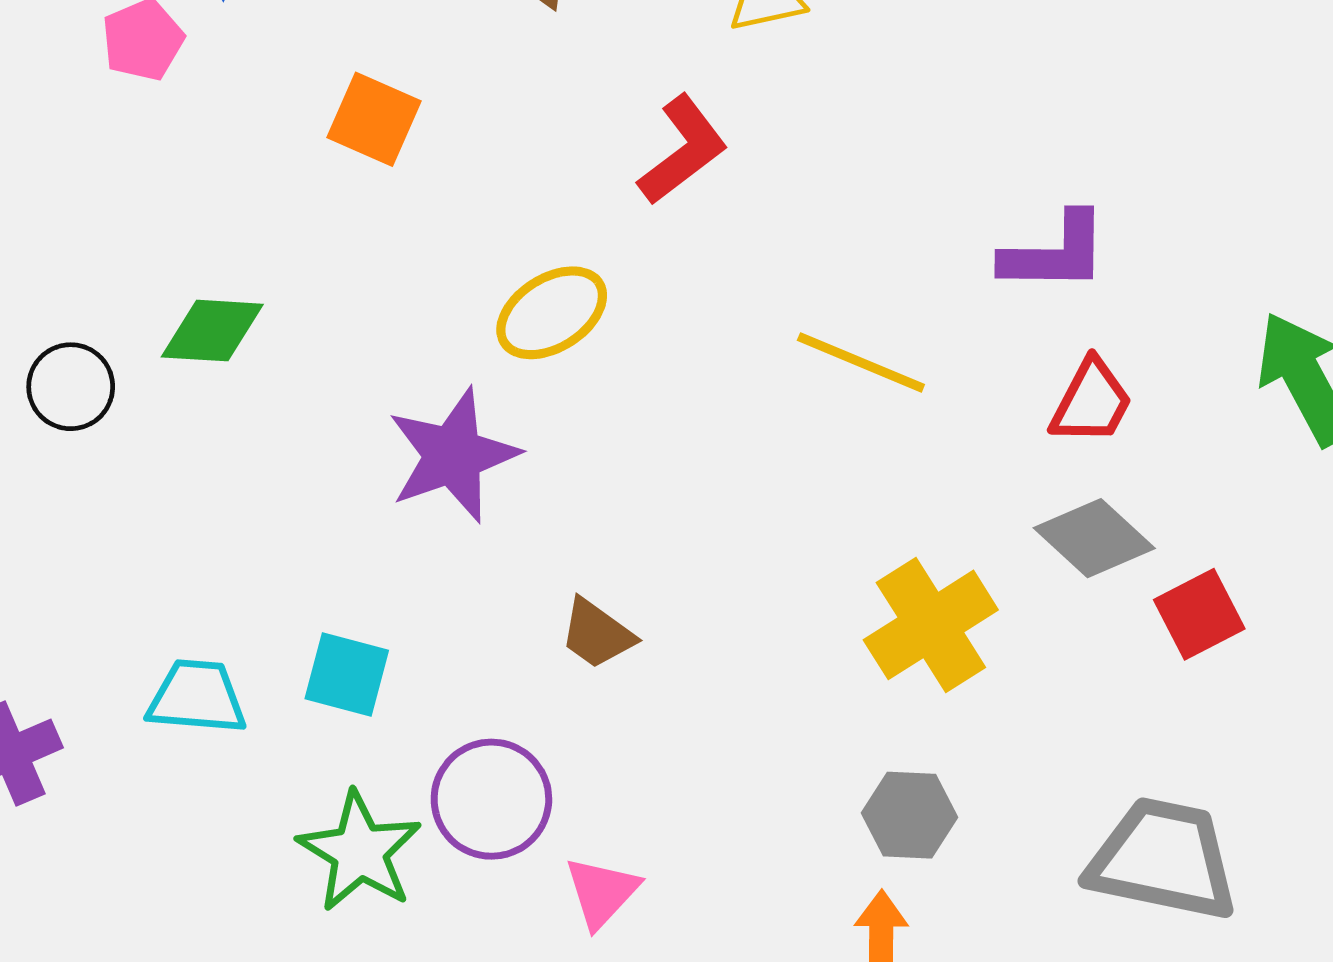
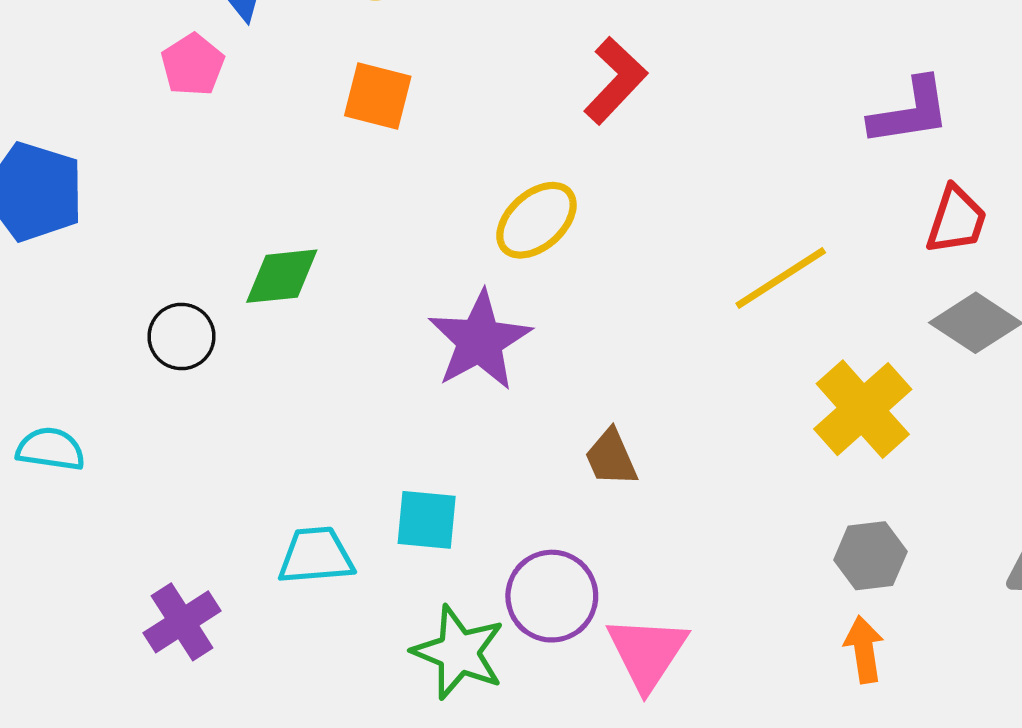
yellow line: (861, 362) -> (781, 278), moved, turned -46
brown trapezoid: (597, 634) -> (611, 458), turned 40
pink triangle: (602, 892) -> (647, 653), size x1.4

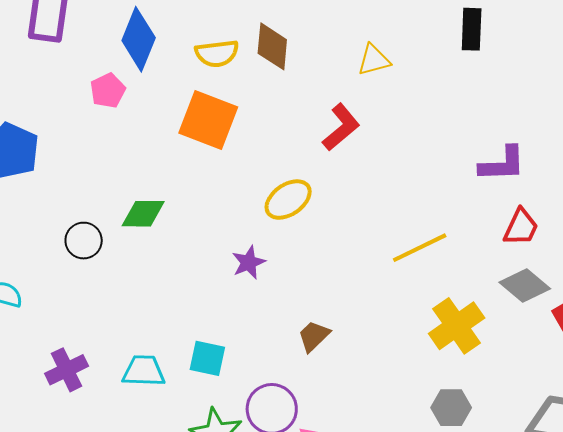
orange square: (378, 96) -> (208, 120), size x1.5
purple star: (480, 341) -> (249, 262), size x0.6
brown trapezoid: (611, 458) -> (314, 336), turned 63
purple cross: (182, 622) -> (67, 370), moved

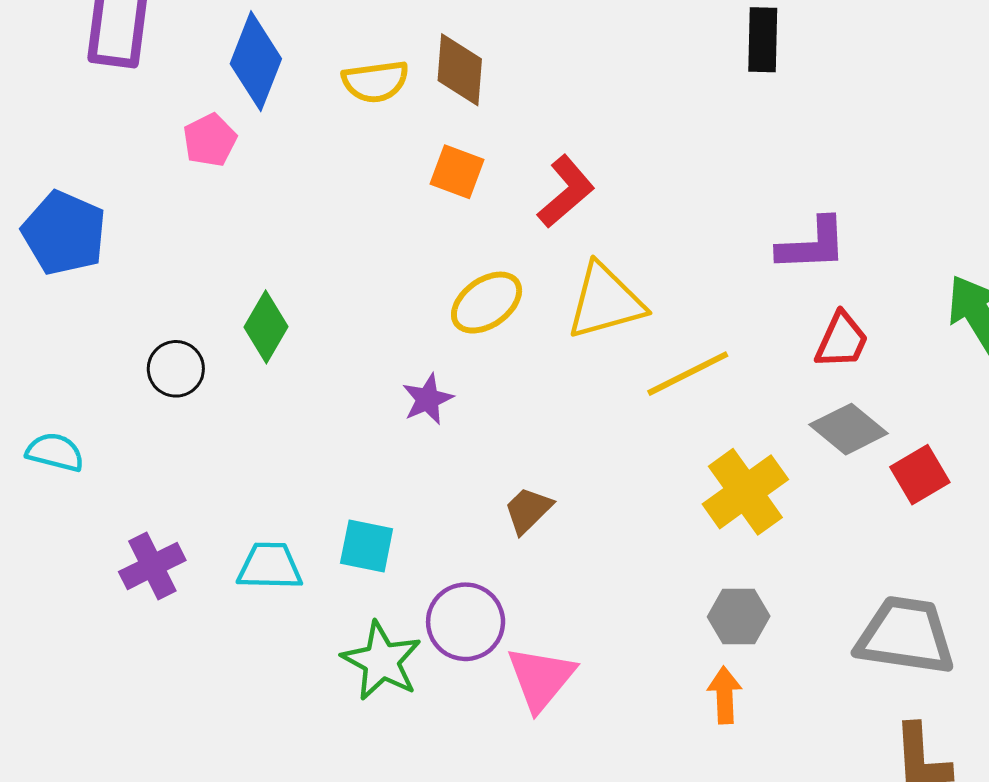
yellow triangle: (374, 60) -> (605, 301), moved, size x1.6
orange square: (208, 120) -> (457, 172), moved, size x0.6
green diamond: (143, 214) -> (266, 327), turned -60

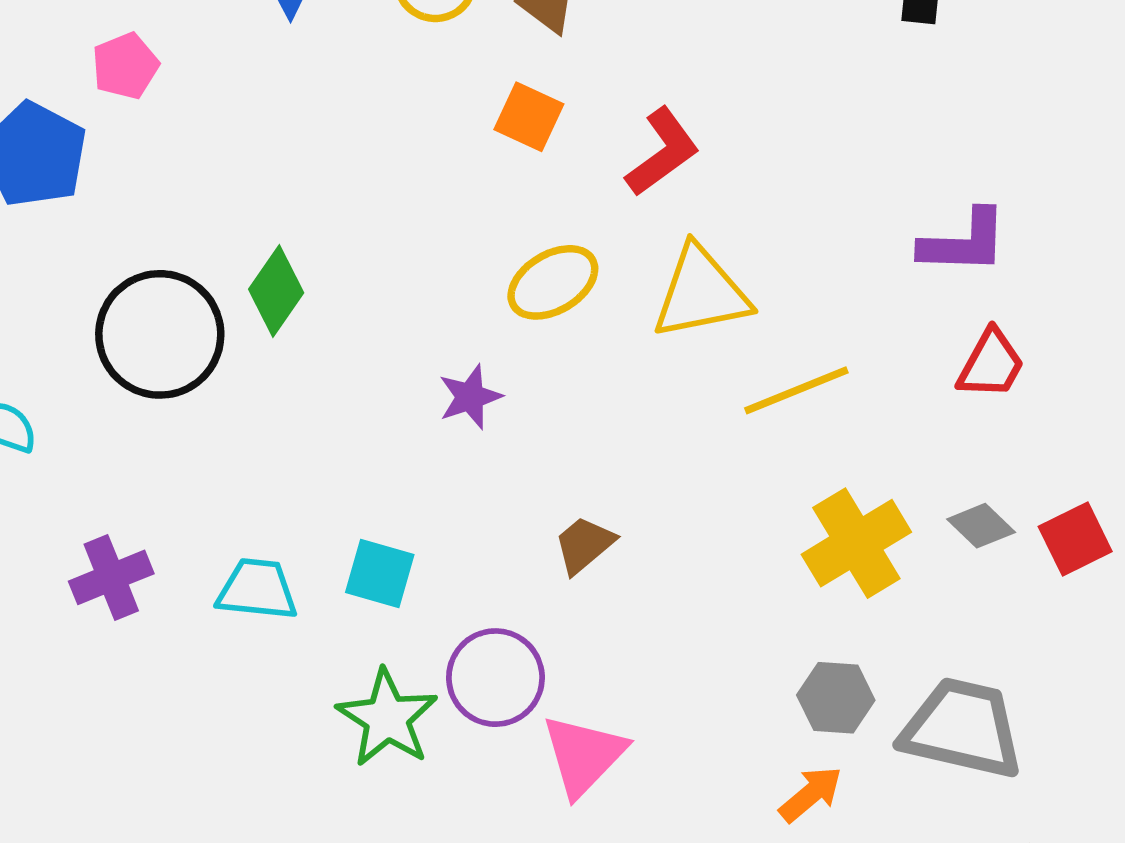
pink pentagon: (210, 140) -> (125, 66), moved
black circle: (176, 369) -> (160, 334), size x1.8
gray diamond: (849, 429) -> (981, 526), moved, size x0.7
gray trapezoid: (905, 636) -> (962, 728), moved
orange arrow: (725, 695) -> (811, 794), turned 48

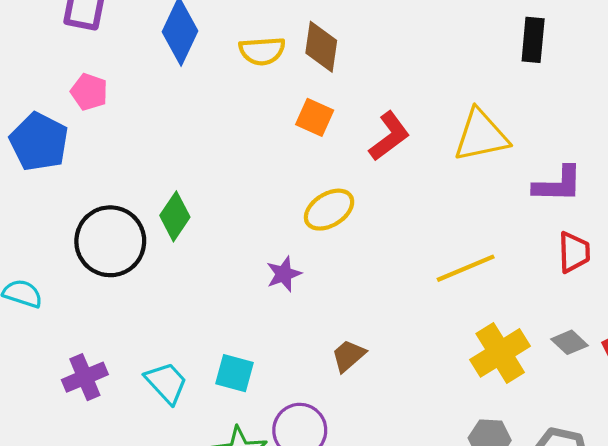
pink pentagon: (125, 66) -> (89, 92), turned -30
yellow triangle: (701, 293) -> (481, 135), moved
red trapezoid: (991, 364) -> (574, 252), turned -30
cyan trapezoid: (257, 589) -> (166, 383), turned 42

